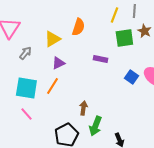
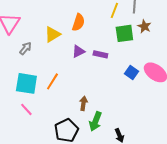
purple triangle: (58, 63) -> (78, 51), moved

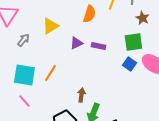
orange semicircle: (78, 22) -> (89, 14), moved
green square: (124, 33) -> (133, 42), moved

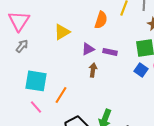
gray arrow: (23, 40) -> (22, 46), moved
orange line: (50, 73) -> (61, 95), moved
brown arrow: (81, 95) -> (93, 70), moved

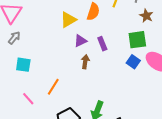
yellow triangle: (62, 32) -> (68, 20), moved
purple rectangle: (110, 52) -> (102, 44), turned 56
cyan square: (36, 81) -> (23, 65), moved, size x0.7

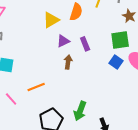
orange line: (53, 87) -> (36, 87), turned 36

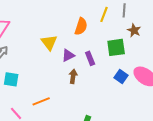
yellow triangle: (51, 20) -> (49, 42), moved, turned -36
green square: (120, 40) -> (116, 47), moved

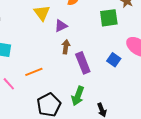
purple rectangle: (90, 58) -> (83, 63), moved, size x1.5
blue square: (121, 76) -> (114, 60), moved

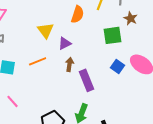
blue square: (114, 60) -> (118, 66), moved
orange line: (34, 72) -> (38, 61), moved

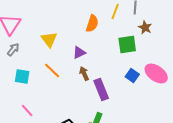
yellow triangle: (46, 30) -> (49, 39), moved
orange line: (38, 61) -> (52, 70), turned 66
brown arrow: (70, 64) -> (84, 73), turned -32

